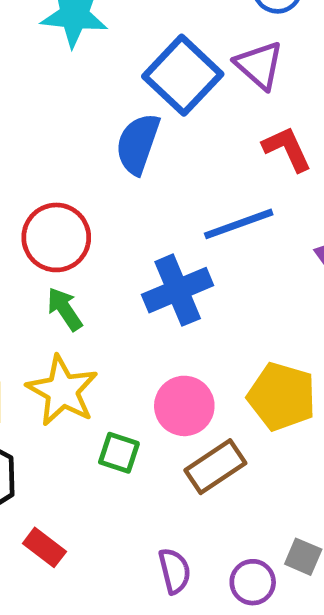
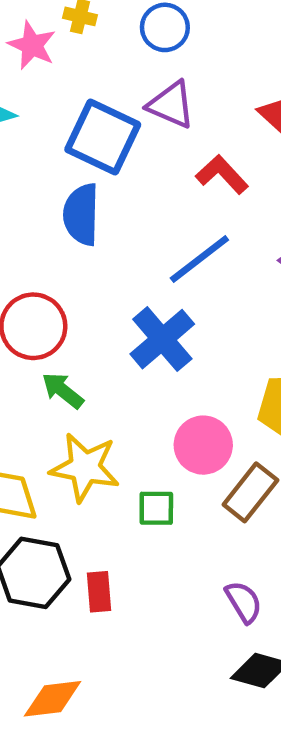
red rectangle: (44, 547) -> (99, 592), moved, turned 66

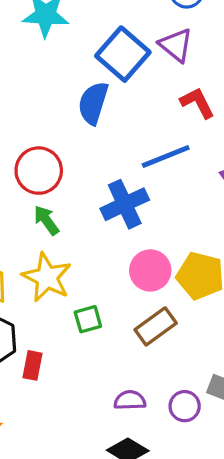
pink circle: (203, 445) -> (150, 270), moved
green square: (156, 508) -> (88, 319), turned -32
purple semicircle: (244, 602) -> (130, 400), turned -76

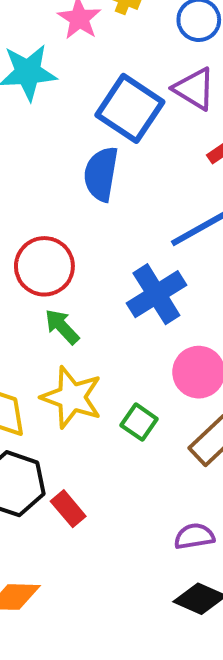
green square: (88, 319) -> (139, 422), moved, turned -32
red rectangle: (33, 365) -> (68, 509), turned -44

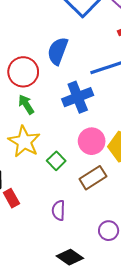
blue semicircle: (101, 174) -> (58, 51), moved
purple semicircle: (194, 536) -> (59, 210), moved, turned -90

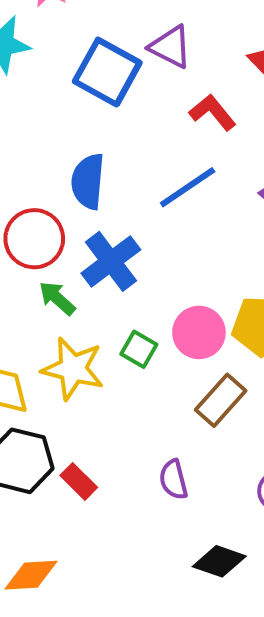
blue cross: (78, 97) -> (111, 261), moved
green square: (56, 161) -> (139, 349), moved

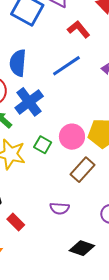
purple semicircle: (173, 480) -> (60, 208), turned -72
red rectangle: (79, 481) -> (16, 222), moved

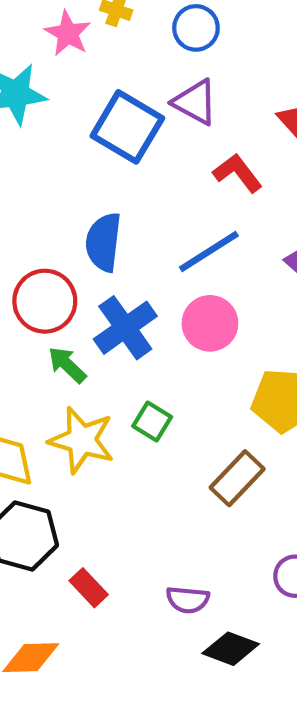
pink circle: (72, 137) -> (210, 323), moved
purple semicircle: (60, 208) -> (188, 600), moved

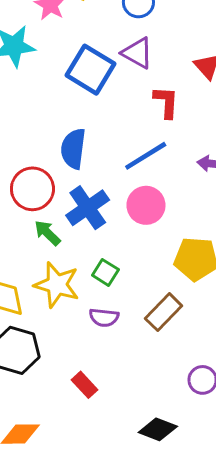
red L-shape: (238, 173) -> (166, 102), turned 40
red rectangle: (89, 588) -> (84, 385), moved
purple semicircle: (188, 600) -> (104, 318), moved

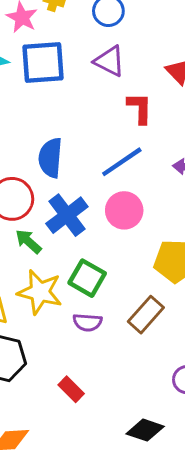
blue square: (90, 70) -> (43, 62), moved, turned -33
green square: (105, 272) -> (87, 278), size x1.4

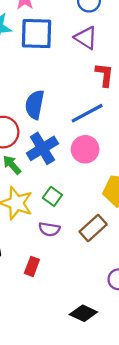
green square: (87, 278) -> (52, 196), size x0.7
red rectangle: (71, 389) -> (32, 266), moved, turned 60

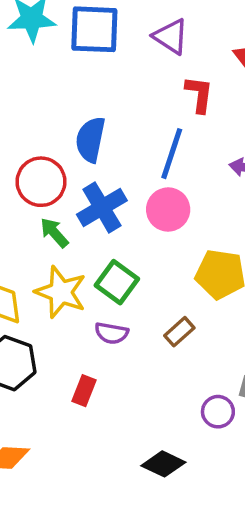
blue line: (87, 113) -> (172, 154), turned -44
green square: (52, 196) -> (117, 282), size x1.4
brown rectangle: (93, 228) -> (179, 332), size x0.7

